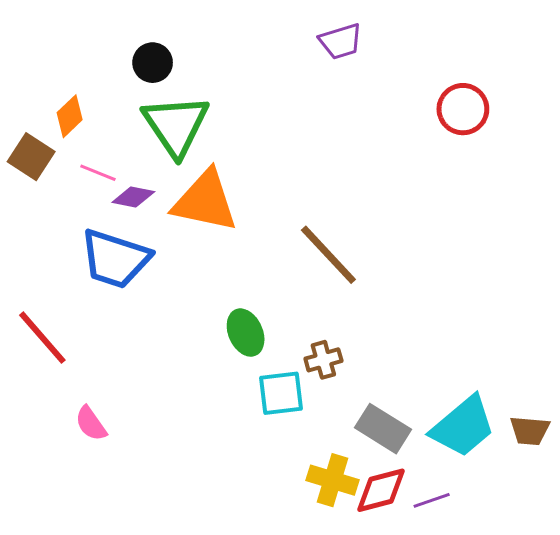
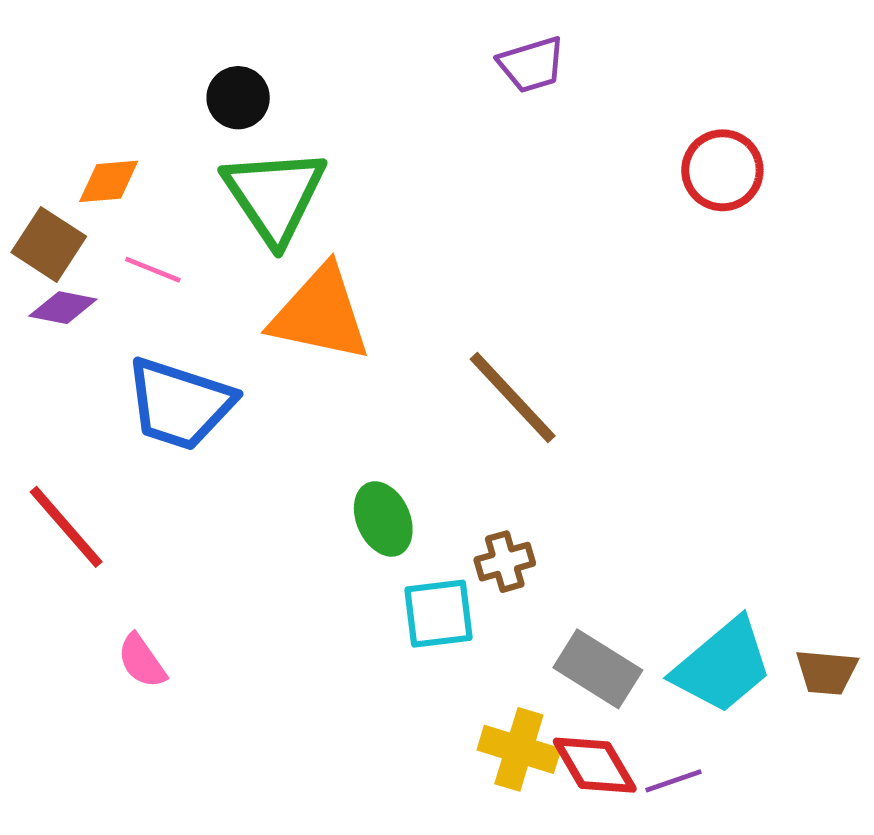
orange diamond: (70, 116) -> (109, 181), turned 39
purple diamond: (133, 197) -> (63, 308), moved
red diamond: (381, 490) -> (595, 765), turned 74

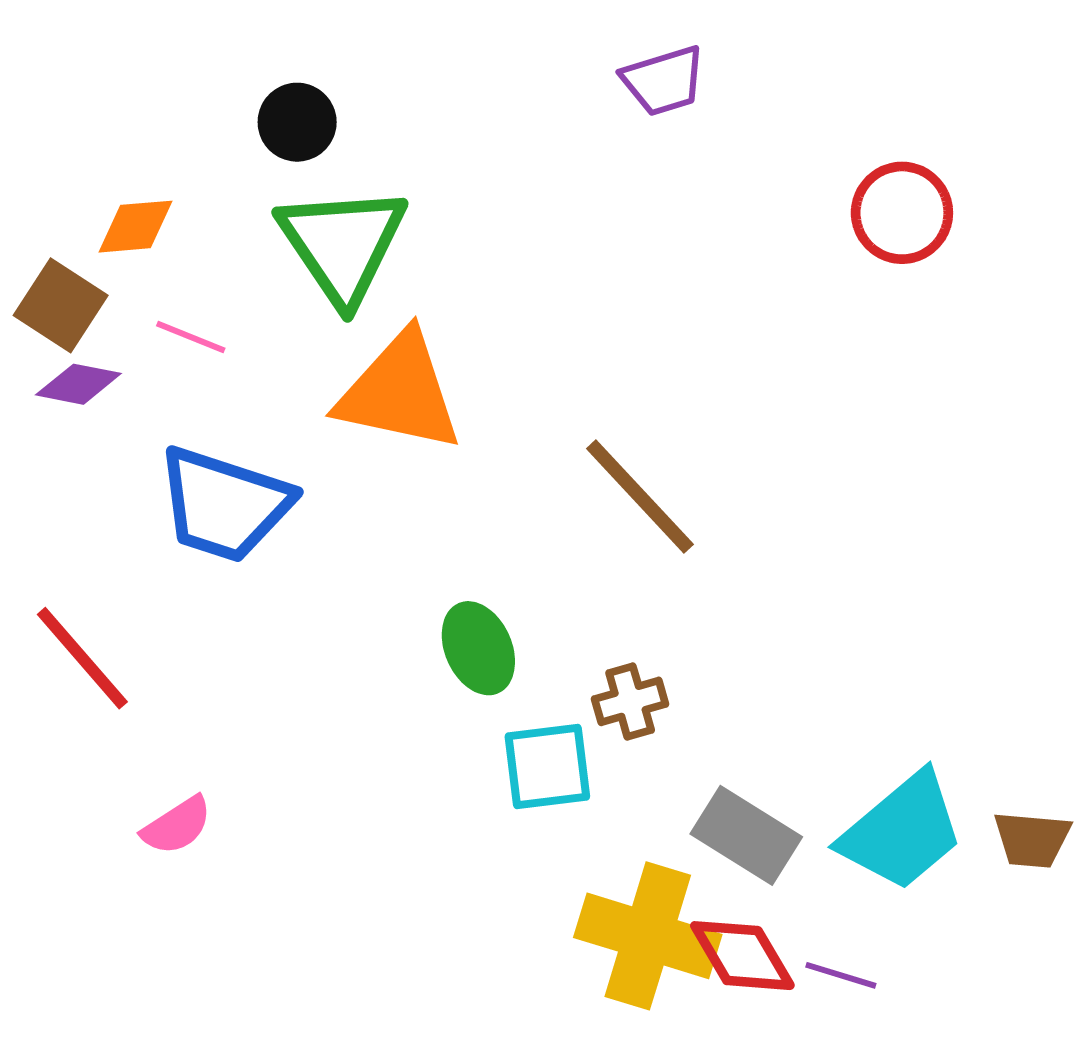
pink semicircle: (142, 661) -> (177, 826), turned -88
yellow cross: (519, 749) -> (648, 936), size x1.4
purple line: (674, 781) -> (841, 975), turned 36

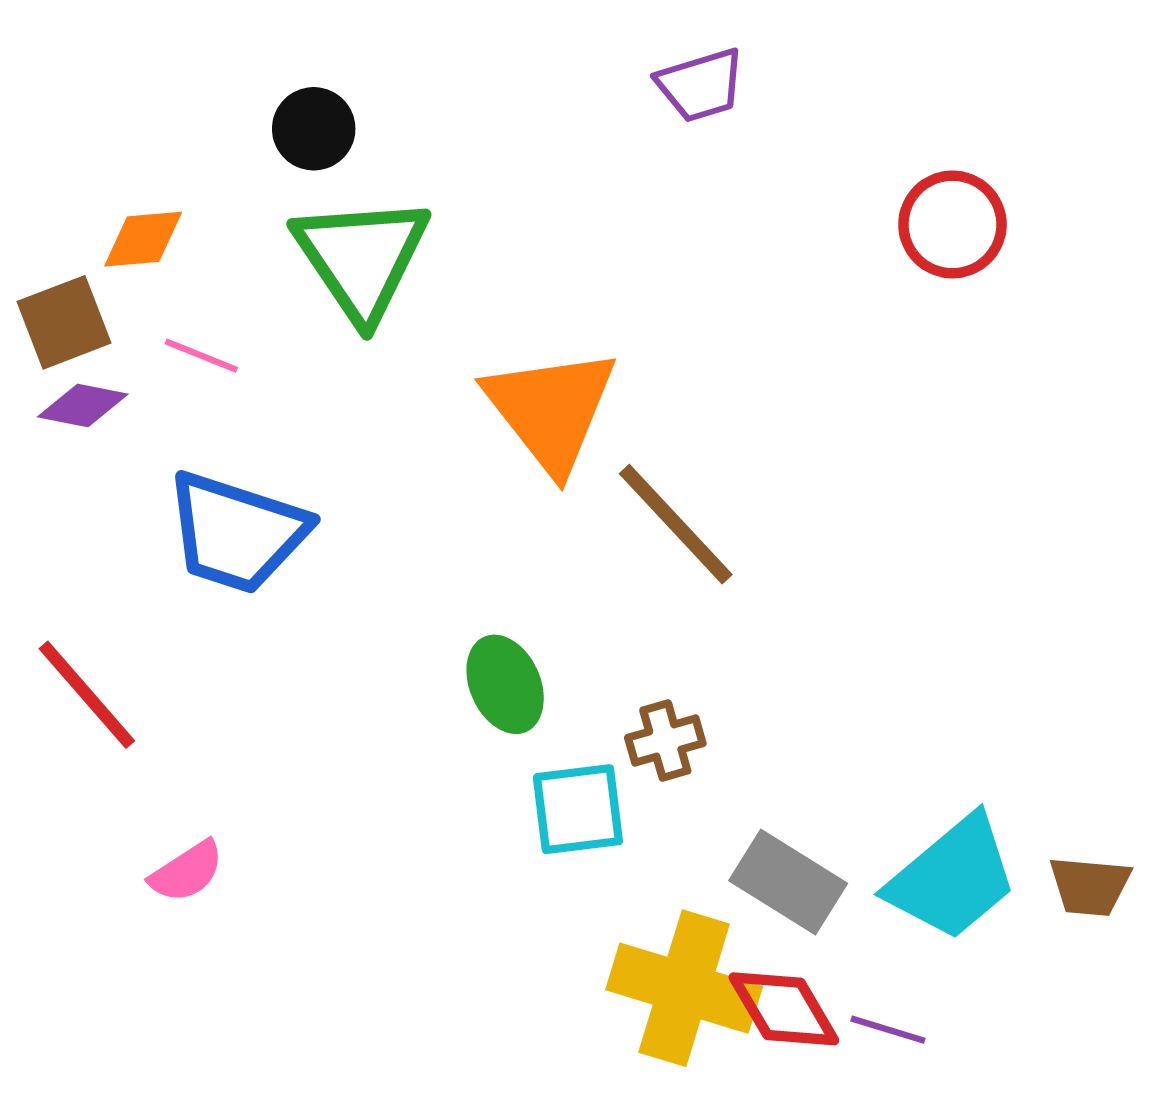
brown square: (61, 305) -> (64, 322), turned 36
orange triangle: (400, 392) -> (551, 410), moved, turned 40

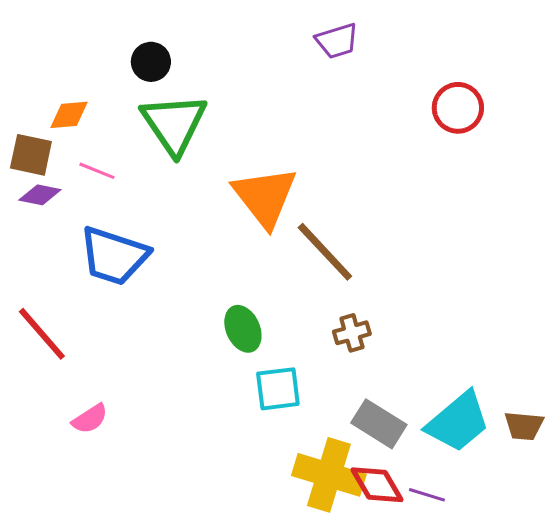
brown square: (64, 322) -> (31, 155), turned 33
brown cross: (665, 741) -> (352, 333), moved

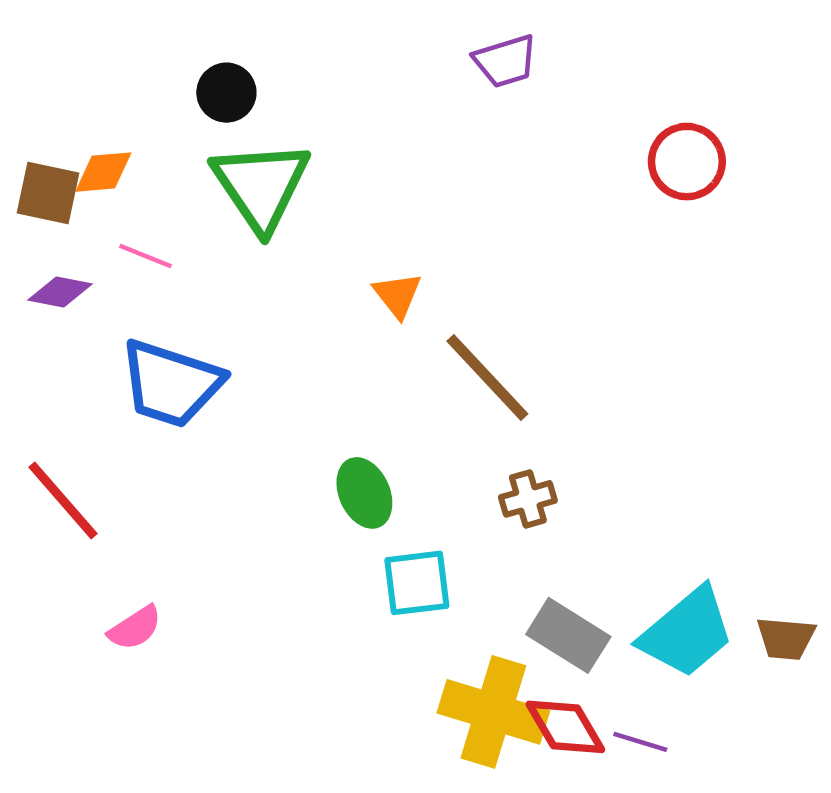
brown square: (31, 155) -> (48, 193), moved
orange triangle: (265, 197) -> (397, 295), size x0.5

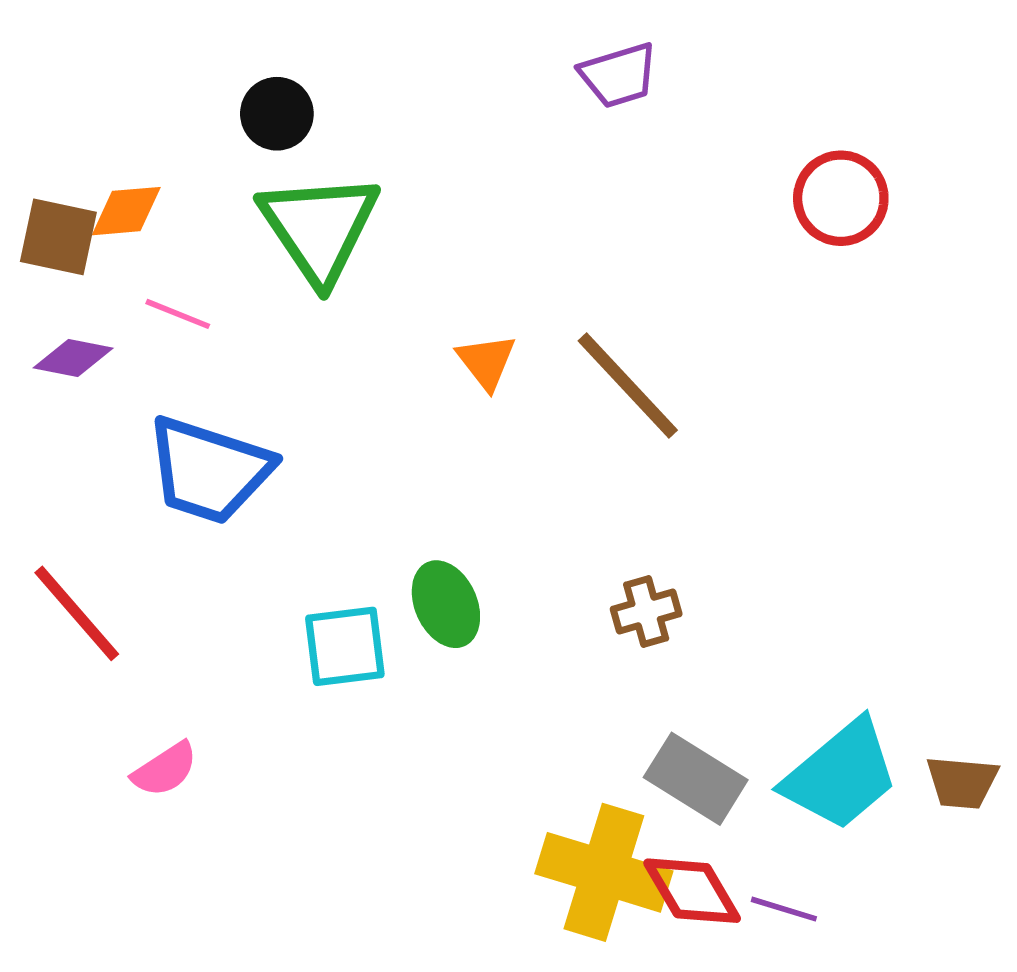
brown line: (487, 377) -> (628, 386), moved
cyan square: (417, 583) -> (345, 646), moved

